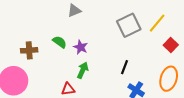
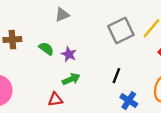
brown cross: (29, 50) -> (12, 40), moved
green arrow: (83, 70) -> (71, 79), turned 42

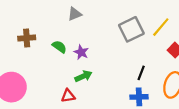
black line: (116, 76) -> (141, 73), moved
blue cross: (129, 101) -> (139, 97), turned -35

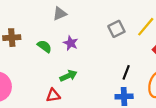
gray square: (131, 29) -> (116, 29), size x0.7
purple star: (81, 52) -> (71, 43), moved

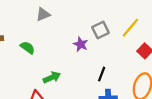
purple star: (71, 43) -> (81, 44), moved
black line: (126, 72) -> (102, 74), moved

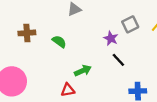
black line: (102, 74) -> (118, 60), moved, turned -64

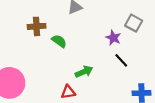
gray square: (130, 24) -> (134, 23), turned -35
brown cross: (27, 33) -> (37, 26), moved

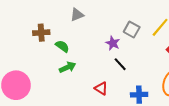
green arrow: (84, 72) -> (68, 67), moved
red triangle: (68, 92) -> (101, 88), moved, turned 40

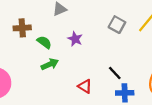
purple star: (113, 43) -> (75, 39), moved
black line: (120, 64) -> (115, 73), moved

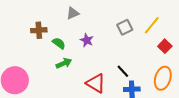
gray square: (117, 25) -> (125, 27), turned 35
red triangle: (85, 86) -> (96, 83), size x1.5

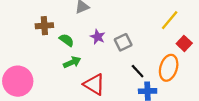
gray square: (125, 27) -> (123, 42), moved
orange ellipse: (163, 78) -> (169, 68), moved
red triangle: (96, 83) -> (94, 84), moved

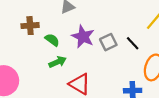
purple star: (98, 37) -> (83, 37), size x1.5
black line: (138, 71) -> (133, 43), moved

